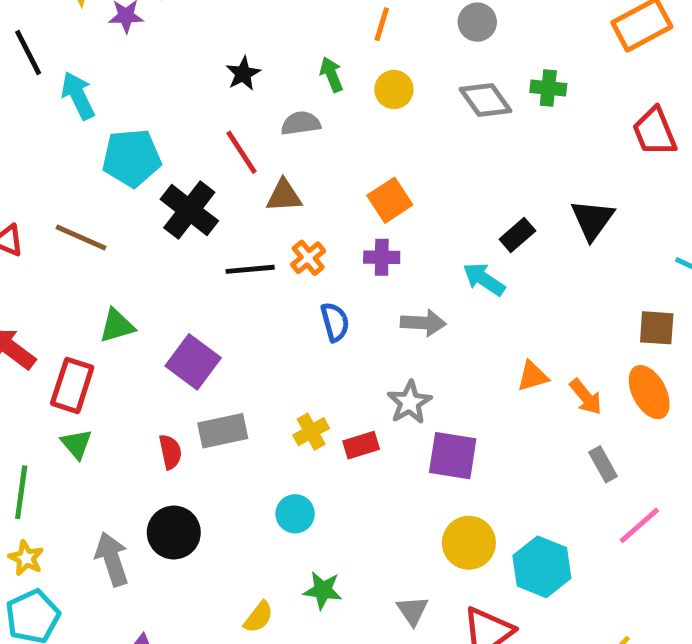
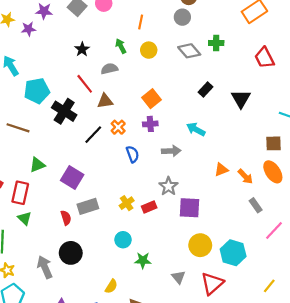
black rectangle: (517, 235) -> (206, 90), moved
black line: (250, 269) -> (93, 135), turned -36
green star: (323, 590) -> (143, 260), moved

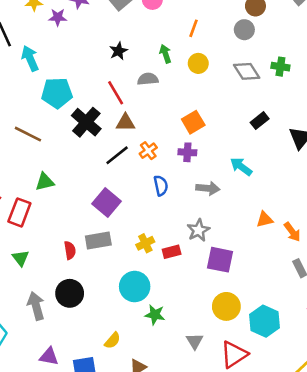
brown triangle: (105, 101) -> (125, 123), moved
purple square: (72, 177) -> (107, 202), moved
green triangle: (25, 218) -> (21, 258), moved
cyan circle: (123, 240) -> (135, 287), size x1.5

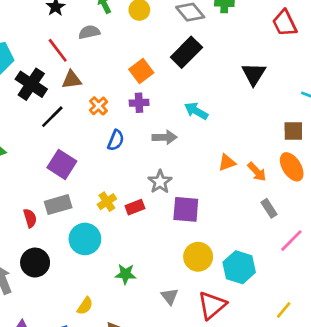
black rectangle: (260, 121) -> (186, 52), moved, size x1.6
black line: (117, 155) -> (52, 117), moved
blue semicircle: (161, 186) -> (116, 140), turned 42
cyan circle: (135, 287) -> (85, 239), moved

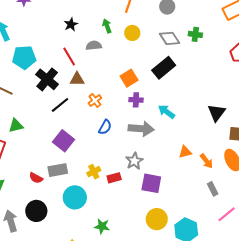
black triangle: (254, 74) -> (217, 113), moved
purple cross: (139, 103) -> (136, 100), moved
gray arrow: (165, 137) -> (141, 129), size x1.4
red semicircle: (30, 218) -> (36, 178), turned 128

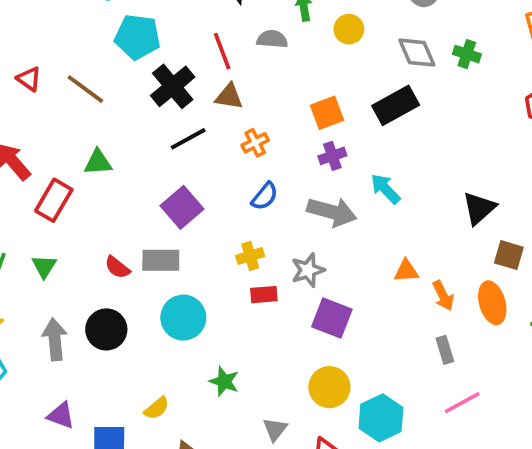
purple cross: (136, 100) -> (332, 156), turned -32
yellow cross: (94, 172) -> (250, 256), moved

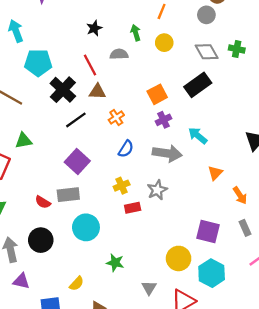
orange triangle: (406, 271) -> (215, 173), moved, turned -35
purple square: (332, 318) -> (208, 232), moved
purple triangle: (61, 415) -> (21, 281), moved

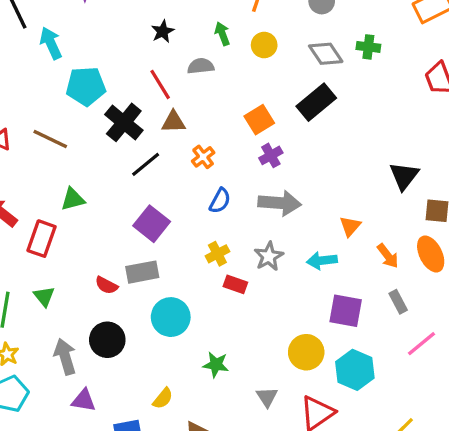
cyan arrow: (198, 136) -> (322, 261), moved, turned -42
red rectangle: (133, 208) -> (235, 284), turned 35

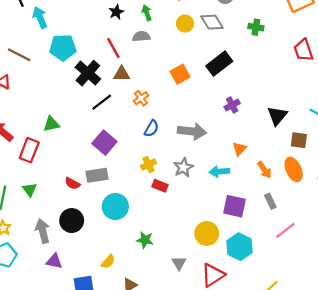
green arrow: (222, 34) -> (147, 13), moved
gray diamond: (326, 54) -> (212, 22), moved
brown line: (50, 139) -> (19, 55), moved
purple cross: (271, 155) -> (232, 105), moved

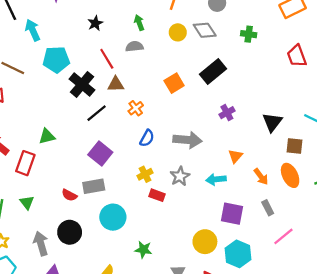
black star: (116, 12) -> (95, 23), moved

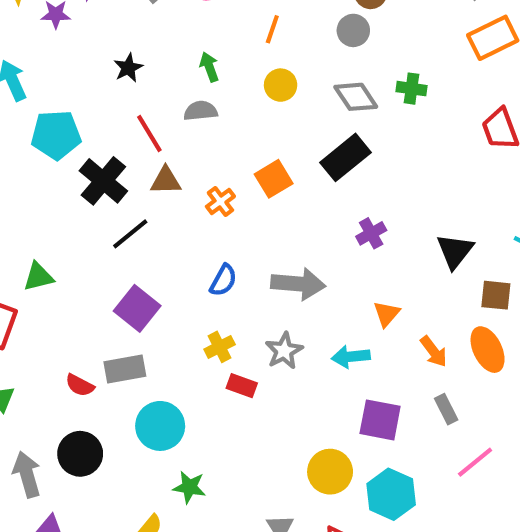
gray diamond: (205, 30) -> (356, 97), moved
orange cross: (136, 108) -> (220, 201), moved
green star: (143, 250) -> (189, 487), moved

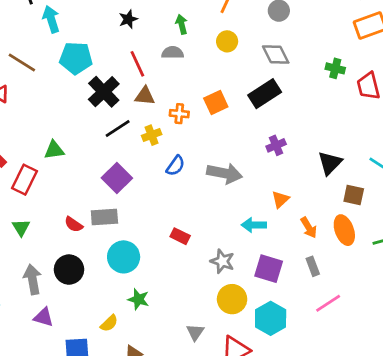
green cross: (412, 89) -> (335, 68), moved
orange cross: (220, 201) -> (179, 114), turned 36
yellow cross: (220, 347) -> (152, 135), moved
gray star: (284, 351) -> (222, 261), moved, turned -30

